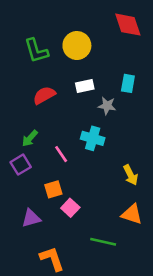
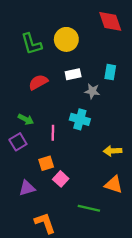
green arrow: (30, 138) -> (26, 119), turned -105
pink line: (61, 154) -> (53, 133), turned 35
yellow arrow: (131, 175) -> (112, 151), turned 114

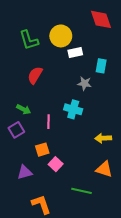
white rectangle: (73, 74) -> (75, 52), moved
red semicircle: (38, 82) -> (35, 75), turned -30

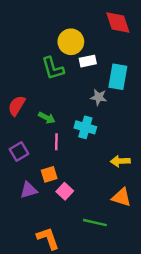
green L-shape: (29, 40) -> (53, 68), moved
cyan rectangle: (101, 66) -> (118, 77), size x1.5
red semicircle: (35, 75) -> (17, 106), moved
green arrow: (24, 109) -> (47, 118), moved
purple triangle: (25, 172) -> (29, 190), moved

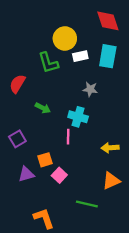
cyan rectangle: (118, 77) -> (108, 56), moved
red semicircle: (17, 106) -> (17, 84), moved
pink line: (56, 142) -> (68, 137), moved
orange triangle: (121, 197) -> (111, 181), turned -42

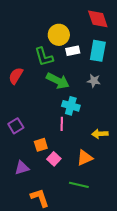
gray star: (90, 89) -> (94, 81), moved
green arrow: (43, 108) -> (58, 81), moved, size x1.6
purple triangle: (26, 174) -> (22, 168), moved
orange triangle: (111, 181) -> (85, 158), moved

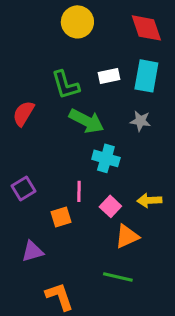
yellow circle: (59, 35) -> (77, 22), moved
pink line: (62, 124) -> (79, 191), moved
pink square: (54, 159) -> (110, 206), moved

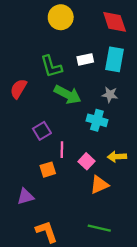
cyan cross: (106, 158) -> (97, 120), moved
purple square: (23, 188) -> (42, 131), moved
green line: (118, 277) -> (99, 228), moved

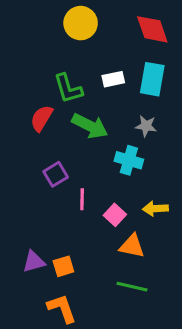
red semicircle: (18, 89) -> (42, 118), moved
orange square: (48, 170) -> (63, 266), moved
orange triangle: (99, 185) -> (132, 246), turned 36
green line: (99, 228) -> (132, 287), moved

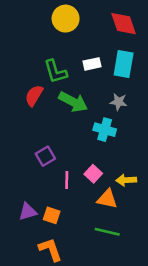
purple square: (56, 174) -> (45, 156), moved
pink line: (82, 199) -> (67, 180), moved
yellow arrow: (155, 209) -> (126, 180), moved
orange square: (63, 266) -> (52, 215), turned 36

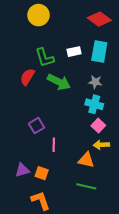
yellow circle: (66, 19) -> (39, 15), moved
red diamond: (124, 24) -> (99, 19), turned -35
cyan cross: (105, 130) -> (94, 104), moved
pink square: (93, 174) -> (98, 126), moved

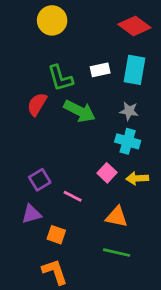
purple square: (36, 126) -> (40, 180), moved
pink square: (98, 126) -> (107, 173), moved
pink line: (54, 145) -> (73, 196), turned -64
yellow arrow: (101, 145) -> (137, 178), moved
purple triangle: (22, 170) -> (31, 214), moved

